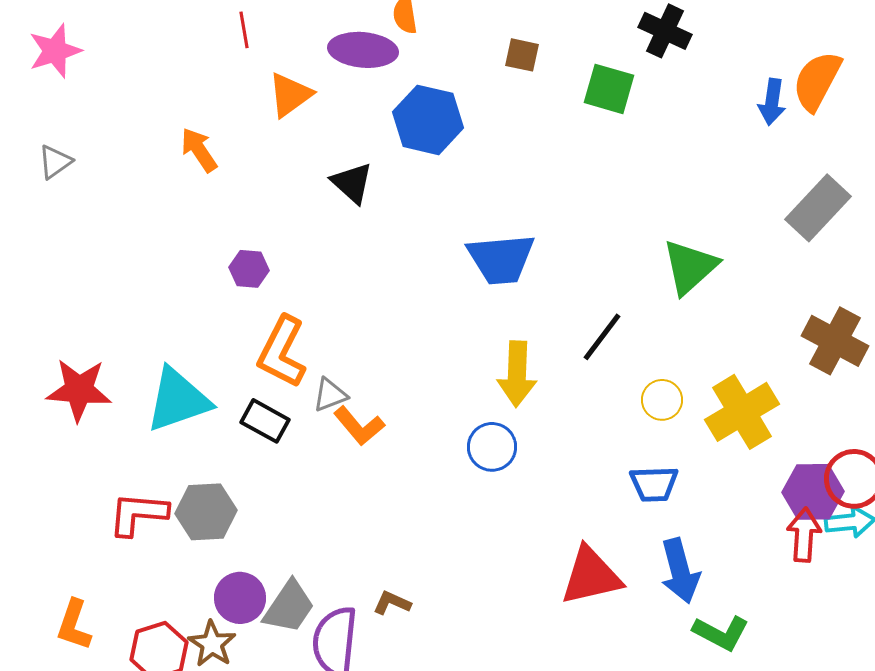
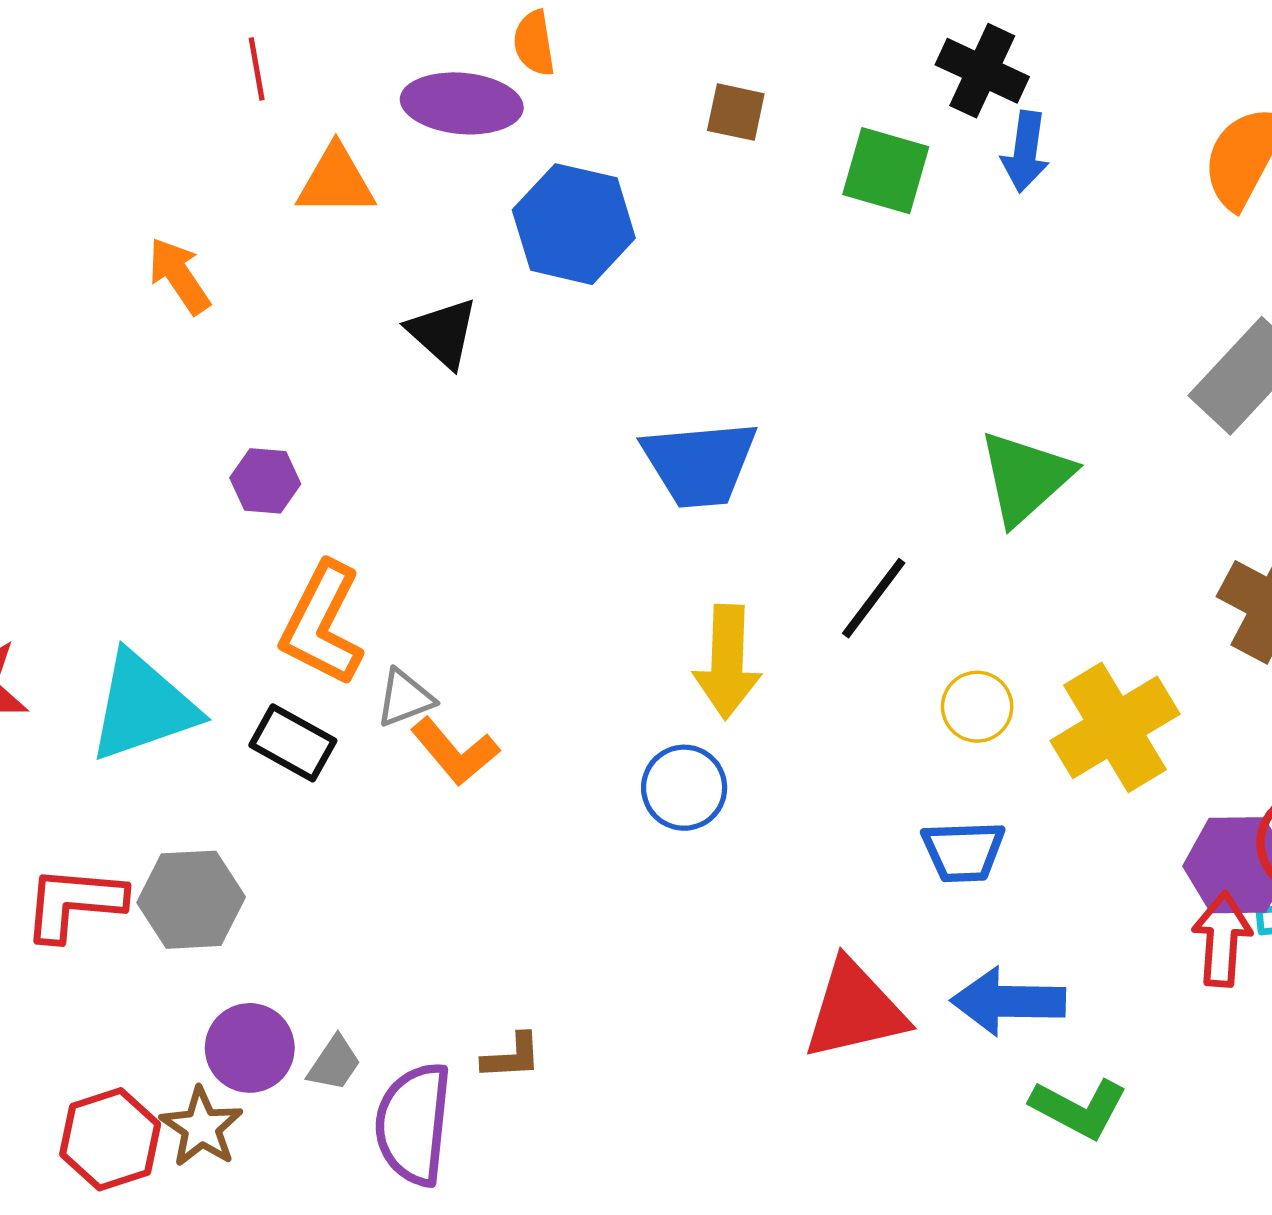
orange triangle: (290, 95) -> (336, 181), turned 36
blue arrow: (772, 102) -> (1025, 152), moved
blue arrow: (680, 571) -> (1008, 1001), turned 106
brown L-shape: (392, 603) -> (512, 1057), turned 153
gray trapezoid: (289, 607) -> (334, 1063), size x0.6

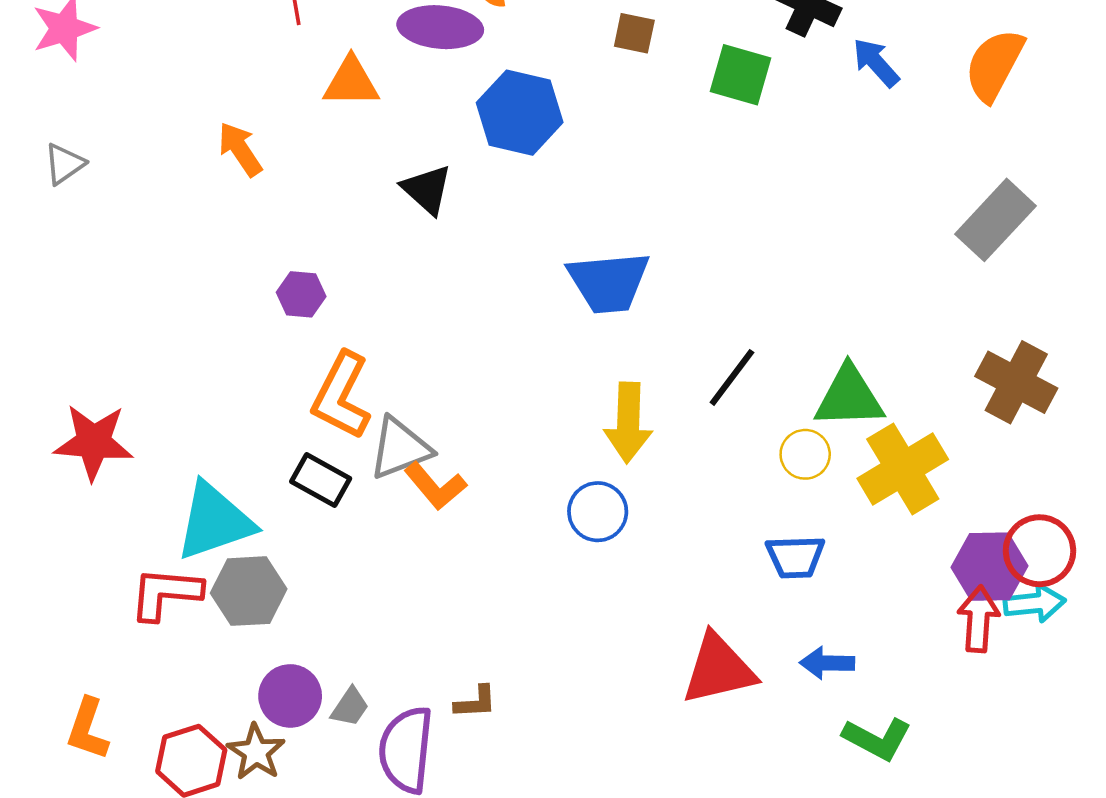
blue arrow: (1025, 152) -> (876, 63), moved, turned 130
green triangle: (1025, 477) -> (849, 397), moved, turned 40
gray triangle: (405, 698) -> (400, 448), size x1.5
cyan triangle: (143, 707) -> (214, 521), moved
blue arrow: (1008, 1001) -> (827, 663), size x0.7

